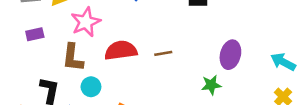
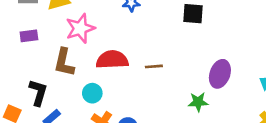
cyan circle: (91, 87) -> (92, 93), moved

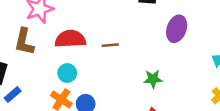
purple ellipse: (220, 74) -> (177, 29), moved
cyan circle: (92, 93) -> (67, 73), moved

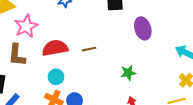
purple ellipse: (177, 29) -> (143, 28), turned -30

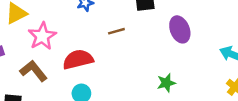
brown line: (89, 49) -> (116, 31), moved
brown L-shape: (17, 55) -> (34, 71), turned 140

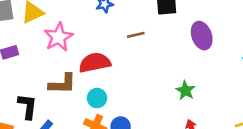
brown L-shape: (34, 71) -> (62, 84), moved, turned 128
green star: (166, 83) -> (185, 91), turned -30

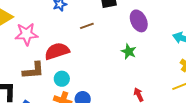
pink star: (59, 37) -> (26, 34), turned 30
green star: (185, 91) -> (129, 52), moved

